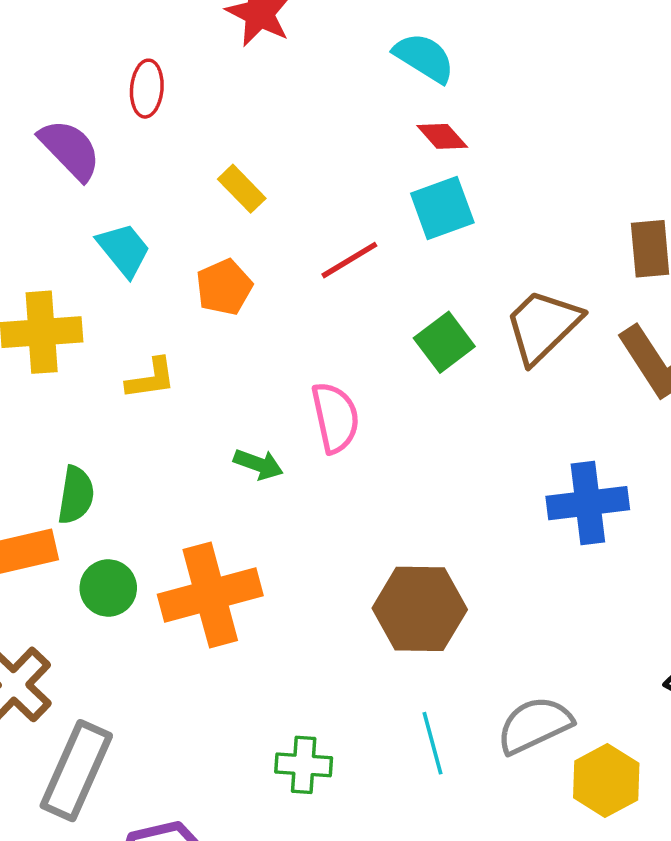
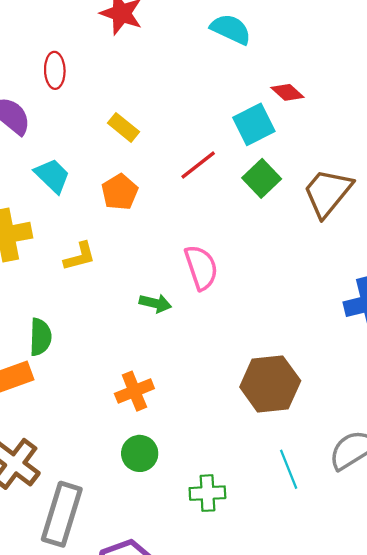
red diamond: (442, 136) -> (287, 92), moved
green square: (444, 342) -> (262, 178), moved
green circle: (108, 588) -> (140, 453), moved
orange cross: (210, 595) -> (134, 391), size x0.6

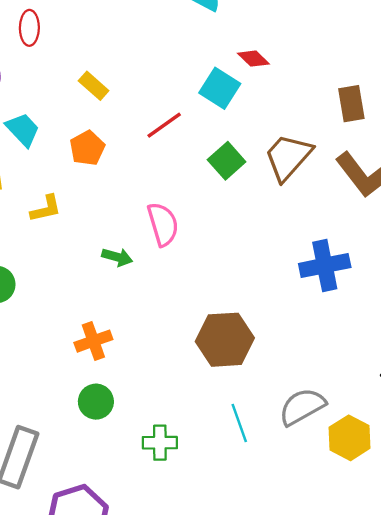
cyan square: (254, 124) -> (220, 88), turned -33
green square: (262, 178) -> (227, 161), moved

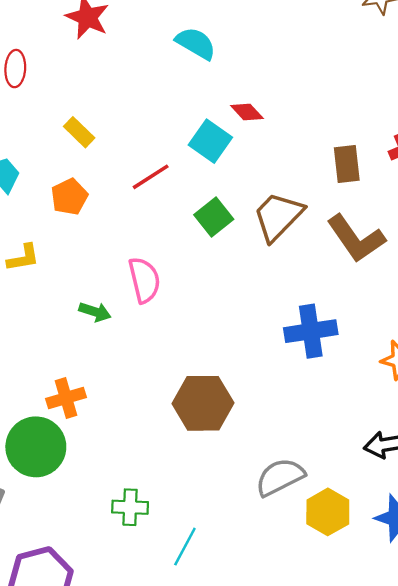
green circle: (96, 402) -> (36, 447), moved, size x1.6
cyan line: (239, 423) -> (185, 547), moved, turned 45

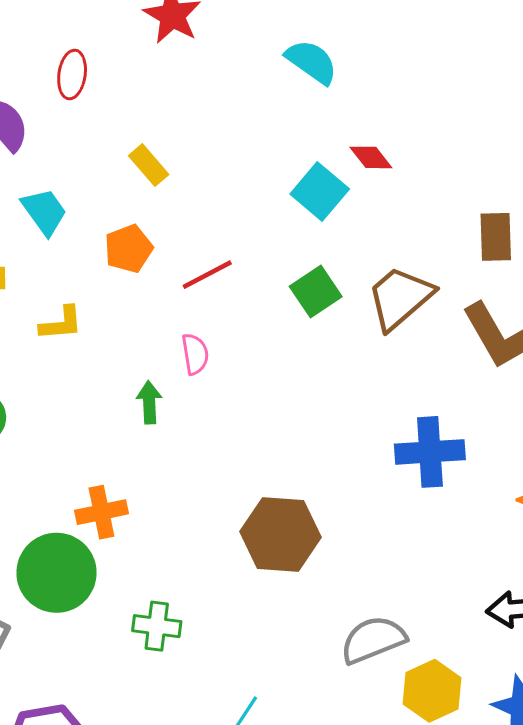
red line: (151, 177) -> (207, 275), moved
pink semicircle: (144, 280) -> (195, 354), moved, size x0.7
green arrow: (95, 312) -> (149, 402), turned -116
green cross: (130, 507) -> (157, 626), moved

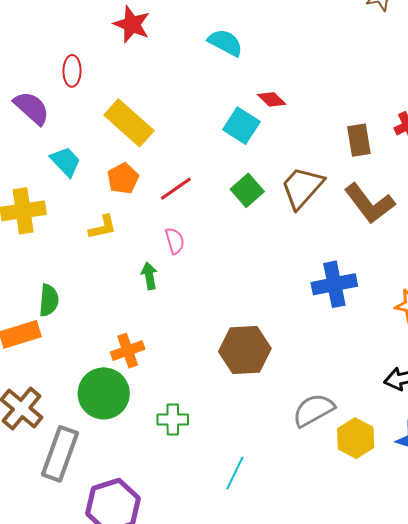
yellow rectangle: (149, 165) -> (129, 123), size x1.8
yellow L-shape: (61, 323) -> (103, 227), moved

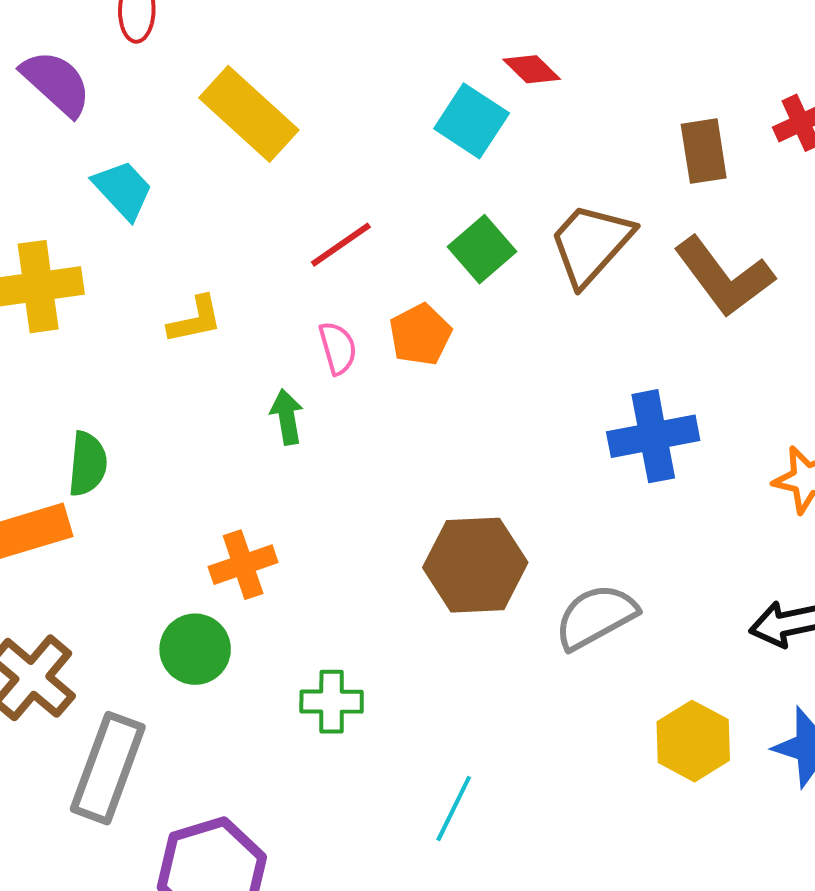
orange pentagon: (123, 178) -> (420, 335), moved
green circle: (104, 393) -> (195, 649), size x0.7
gray semicircle: (313, 410) -> (596, 617), moved

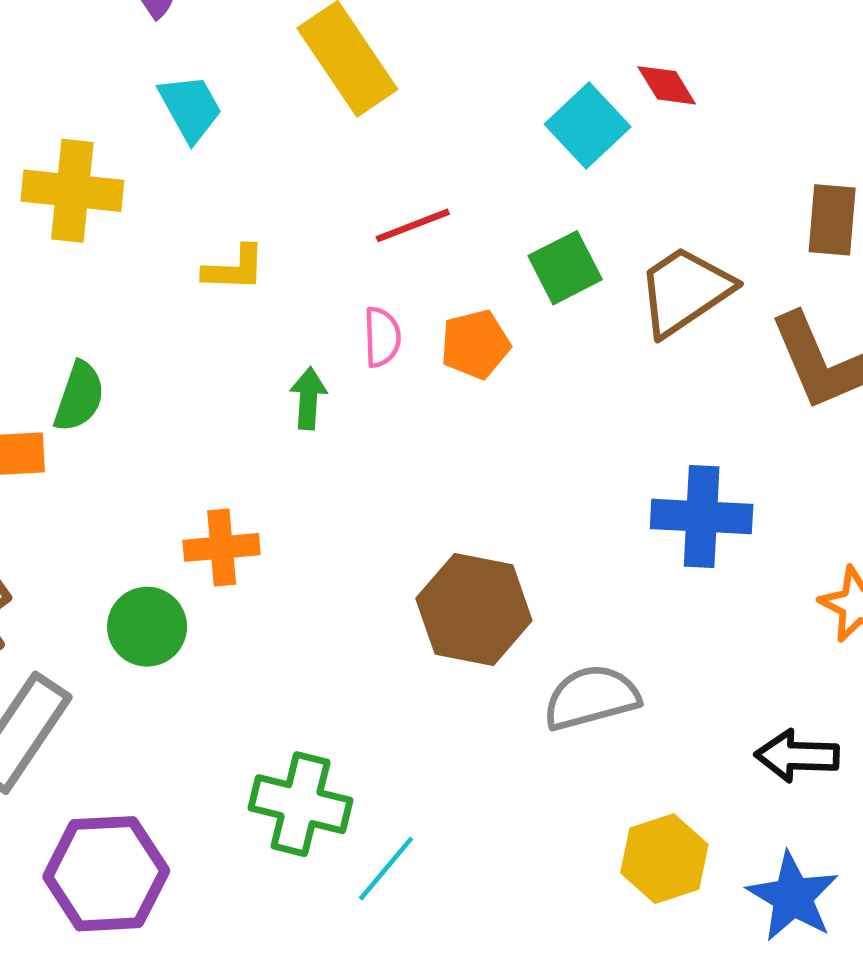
green cross: (332, 702) -> (301, 804), moved, size x1.4

